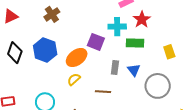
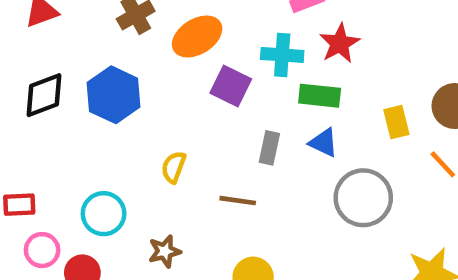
black diamond: (15, 53) -> (44, 95), turned 45
orange ellipse: (77, 58) -> (197, 37), moved
blue triangle: (134, 70) -> (324, 143), moved, turned -32
yellow semicircle: (74, 79) -> (174, 167), turned -32

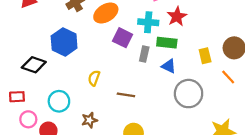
black diamond: (44, 95) -> (34, 65), moved, turned 40
gray rectangle: (269, 148) -> (144, 54), moved

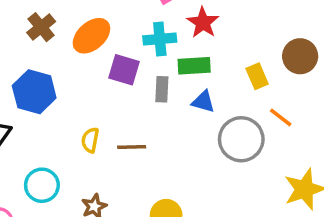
orange line: (228, 77) -> (281, 117), moved
brown line: (126, 95) -> (132, 147), moved

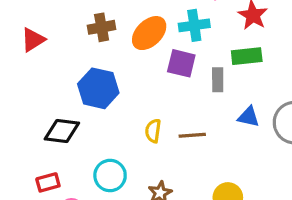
brown cross: (41, 27) -> (102, 27), turned 32
cyan cross: (160, 39) -> (194, 25), moved
blue triangle: (203, 102) -> (249, 117), moved

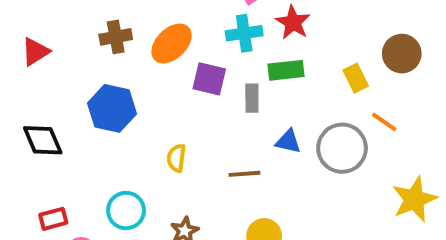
cyan cross: (194, 25) -> (244, 33), moved
black diamond: (62, 131) -> (43, 140), moved, turned 60
brown line: (192, 135) -> (245, 174), moved

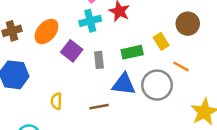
green rectangle: (286, 70) -> (132, 52), moved
purple square: (209, 79) -> (72, 51), turned 30
blue triangle: (288, 141) -> (124, 84), size x1.5

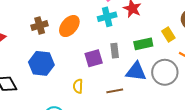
purple square: (72, 51) -> (94, 58), moved, turned 36

